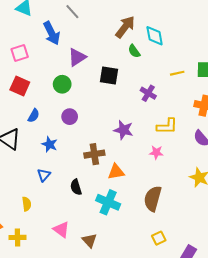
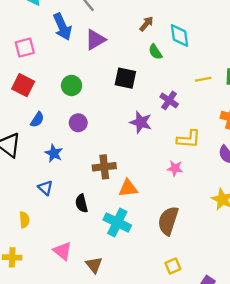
brown arrow: (125, 27) -> (146, 24), size x0.6
purple triangle: (77, 57) -> (95, 40), moved
purple star: (124, 130) -> (141, 122), moved
blue triangle: (44, 175) -> (45, 188), turned -32

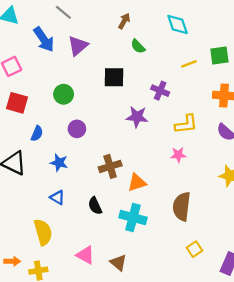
cyan diamond: (179, 35) -> (178, 24), moved
yellow semicircle: (24, 220) -> (43, 232), size x1.6

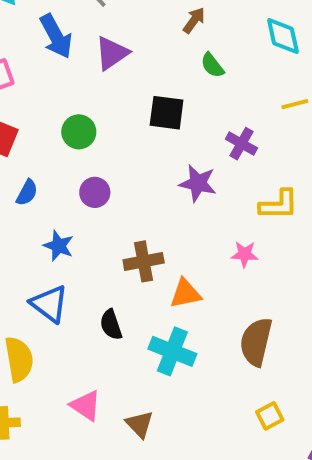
pink star: (178, 155) -> (245, 254), moved
blue triangle: (57, 197) -> (49, 304), size x1.5

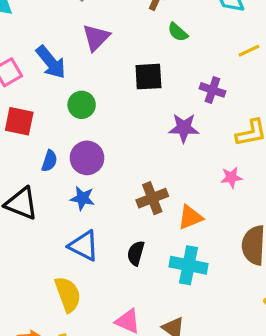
blue arrow: (56, 36) -> (51, 62), moved
purple circle: (95, 192) -> (87, 158), moved, size x1.4
black semicircle: (111, 325) -> (136, 253), turned 45

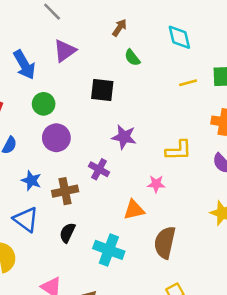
purple cross: (212, 90) -> (99, 169), moved
purple circle: (87, 158) -> (56, 138), moved
brown cross: (152, 198) -> (65, 191), moved
orange triangle: (190, 217) -> (134, 210), moved

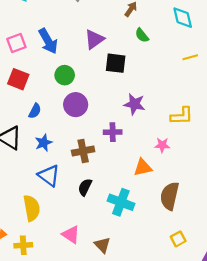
purple triangle: (65, 51) -> (94, 39), moved
purple cross: (99, 169) -> (113, 132), turned -30
blue star: (31, 180) -> (44, 143), moved, turned 30

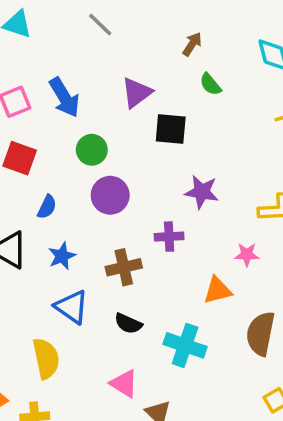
black semicircle: (85, 187) -> (128, 324), turned -90
pink triangle: (71, 234) -> (124, 384), moved

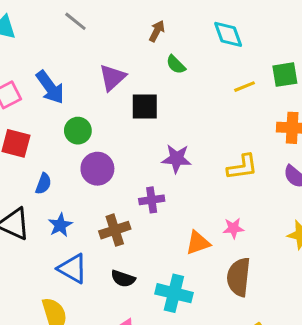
pink star: (247, 255) -> (233, 228), moved

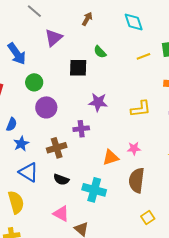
green semicircle: (176, 65) -> (100, 52), moved
purple triangle: (112, 78) -> (54, 38), moved
blue semicircle: (43, 184) -> (12, 124), moved

